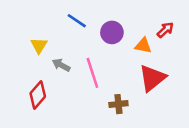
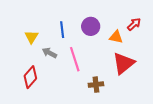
blue line: (77, 21) -> (62, 30), moved, turned 49

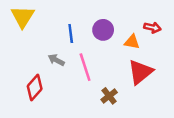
red arrow: (134, 24) -> (152, 27), turned 56
yellow triangle: (31, 37) -> (23, 17), moved, size x1.5
brown cross: (96, 85) -> (109, 96), turned -32

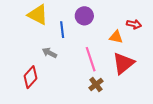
yellow triangle: (23, 17) -> (38, 15), moved, turned -35
purple circle: (103, 30) -> (84, 16), moved
pink line: (85, 67) -> (91, 59), moved

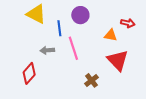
gray arrow: (49, 53) -> (47, 50), turned -32
pink line: (91, 59) -> (73, 48), moved
red triangle: (123, 63) -> (118, 60), turned -35

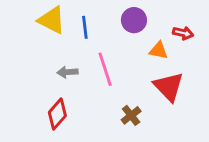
purple circle: (80, 15) -> (134, 20), moved
blue line: (59, 28) -> (85, 27), moved
red diamond: (29, 73) -> (57, 114), moved

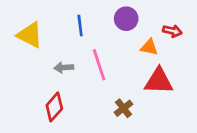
yellow triangle: (52, 20) -> (30, 35), moved
red triangle: (169, 87) -> (159, 81), turned -44

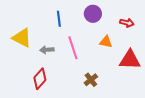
yellow triangle: (30, 35) -> (22, 38), moved
orange triangle: (149, 47) -> (106, 42), moved
red triangle: (159, 81) -> (130, 60), moved

